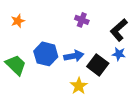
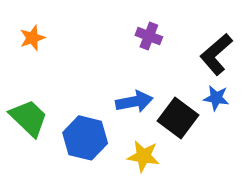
blue hexagon: (46, 54) -> (85, 138), moved
yellow star: (79, 86) -> (143, 156), turned -30

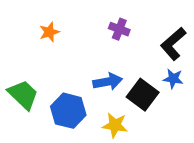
orange star: (32, 38) -> (49, 32), moved

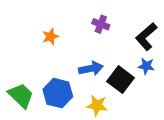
orange star: (49, 32) -> (50, 37), moved
green trapezoid: (23, 95) -> (21, 96), moved

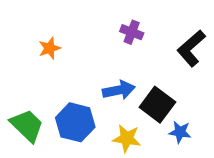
orange star: (50, 37) -> (50, 48), moved
blue star: (146, 66) -> (180, 132), moved

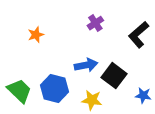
purple cross: (132, 32) -> (95, 23), turned 35
blue star: (180, 132) -> (143, 95), moved

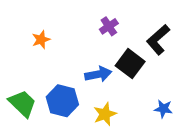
black square: (114, 76) -> (130, 64), moved
yellow star: (92, 100) -> (105, 114), turned -30

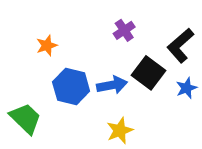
blue hexagon: (62, 101) -> (71, 87), moved
blue star: (163, 109) -> (186, 88), moved, turned -30

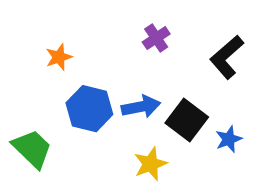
black square: (149, 73) -> (187, 120), moved
blue star: (186, 88) -> (229, 139), moved

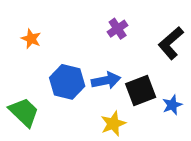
orange star: (59, 57) -> (31, 39), moved, turned -30
black square: (187, 120) -> (141, 91), turned 32

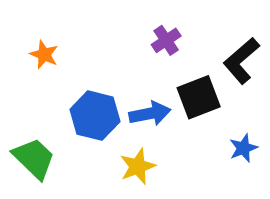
black square: (141, 91) -> (199, 97), moved
yellow star: (113, 124) -> (138, 166), moved

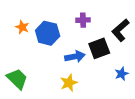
purple cross: (166, 40) -> (83, 20), turned 32
blue hexagon: (95, 116) -> (48, 33), moved

